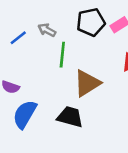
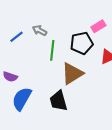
black pentagon: (91, 22) -> (82, 43), moved
black trapezoid: (70, 117) -> (59, 101), turned -120

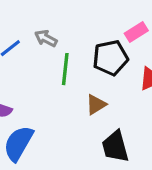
brown triangle: (72, 74) -> (96, 105), size x0.6
black trapezoid: (59, 101) -> (115, 147), moved

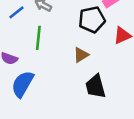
green line: (65, 69) -> (38, 38), moved

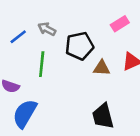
black pentagon: (92, 20) -> (79, 46), moved
brown triangle: (81, 55) -> (102, 68), moved, turned 35

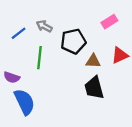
blue semicircle: (25, 114) -> (24, 102), turned 124
black trapezoid: (103, 116) -> (94, 88), moved

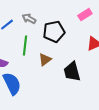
brown triangle: (93, 61) -> (45, 60), moved, turned -40

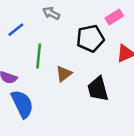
gray arrow: (29, 19) -> (51, 13), moved
black pentagon: (54, 32) -> (90, 38), moved

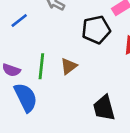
green line: (39, 56) -> (41, 66), moved
black trapezoid: (98, 89) -> (104, 108), moved

